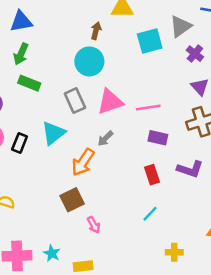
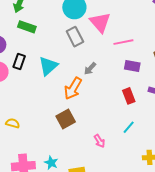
gray rectangle: (75, 101) -> (75, 37), moved
pink triangle: (110, 102) -> (100, 22), moved, turned -50
black rectangle: (20, 143) -> (19, 61), moved
pink arrow: (94, 225) -> (99, 141), moved

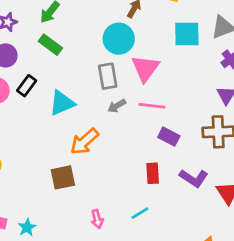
pink line: (123, 42) -> (152, 106), moved
gray arrow: (90, 69) -> (117, 106), moved

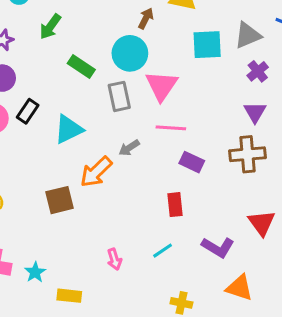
green rectangle: (50, 45) -> (81, 67), moved
gray arrow: (117, 106) -> (129, 148), moved
brown square: (63, 177) -> (60, 200), moved
purple L-shape: (194, 178) -> (218, 247), moved

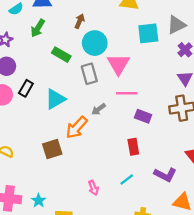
brown arrow: (146, 18) -> (80, 21), moved

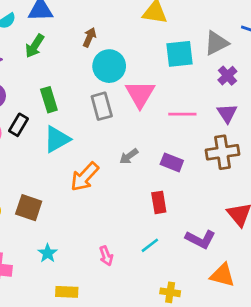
green rectangle: (61, 55) -> (49, 100), moved, turned 42
pink line: (127, 93) -> (182, 114), moved
gray arrow: (99, 109) -> (129, 156), moved
brown square: (52, 149) -> (29, 208), moved, turned 36
cyan star: (39, 201) -> (48, 253), moved

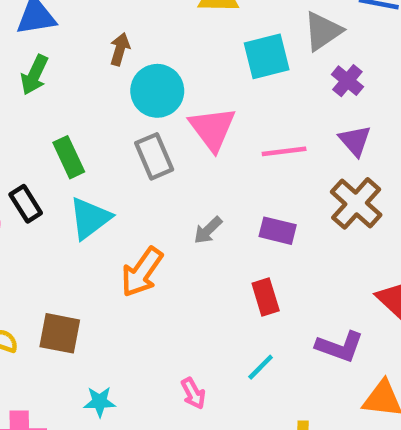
black rectangle: (18, 125) -> (26, 204), turned -55
brown cross: (223, 152) -> (356, 203), turned -32
cyan star: (48, 253) -> (100, 402), turned -30

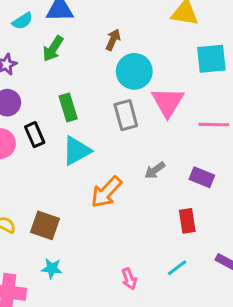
cyan star: (100, 402) -> (52, 268), moved

